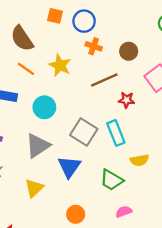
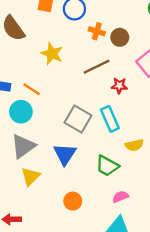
orange cross: (94, 46) -> (97, 31), moved
orange line: (26, 69) -> (32, 89), moved
cyan circle: (44, 107) -> (21, 112), moved
gray triangle: (38, 146) -> (23, 146), moved

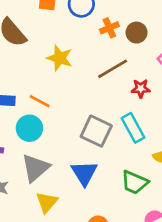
orange cross: (97, 31) -> (109, 28), turned -35

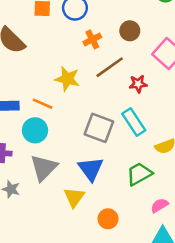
orange cross: (109, 28) -> (92, 39), moved
yellow star: (60, 58) -> (67, 79), moved
green trapezoid: (134, 182) -> (139, 174), turned 132
yellow triangle: (47, 202) -> (74, 197), moved

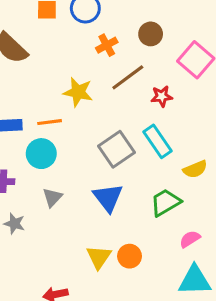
orange line: (43, 104) -> (50, 122), turned -30
gray square: (99, 128) -> (116, 149), turned 36
gray triangle: (44, 168) -> (52, 197), size x0.6
yellow triangle: (74, 197) -> (99, 257), moved

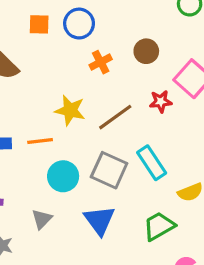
brown line: (128, 77) -> (115, 117), moved
red star: (162, 96) -> (161, 101), moved
gray square: (116, 149) -> (109, 170), turned -32
cyan circle: (41, 154) -> (63, 176), moved

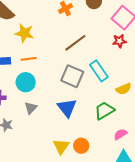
red star: (161, 101) -> (119, 41), moved
yellow star: (70, 110) -> (24, 33), moved
cyan circle: (63, 176) -> (26, 82), moved

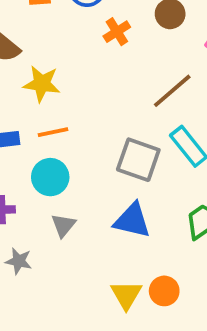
brown line: (75, 43) -> (172, 91), moved
blue triangle: (67, 108) -> (132, 221), turned -35

